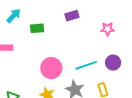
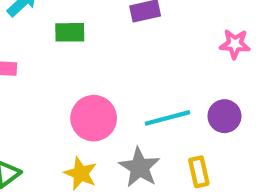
pink star: (108, 29) -> (235, 44), moved

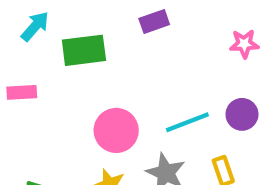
green rectangle: (70, 32) -> (84, 50), size x1.5

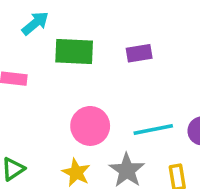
purple rectangle: (154, 22) -> (139, 53), moved

